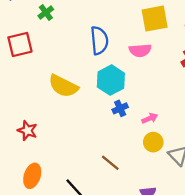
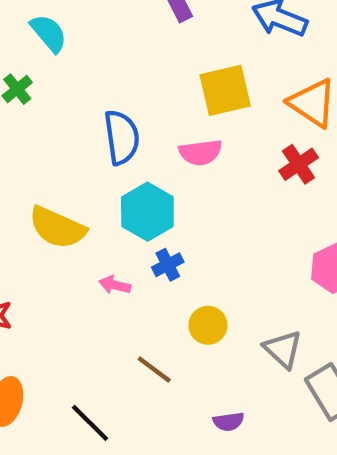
pink arrow: (150, 118) -> (115, 285), moved, turned -140
yellow circle: (153, 142) -> (208, 325), moved

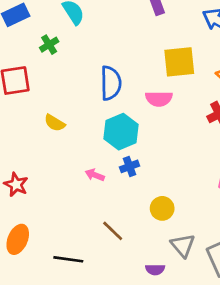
yellow semicircle: (57, 228) -> (55, 123), moved, size x0.6
yellow circle: (208, 325) -> (162, 208), moved
gray triangle: (283, 349) -> (183, 245), moved
black line: (90, 423) -> (68, 259), turned -44

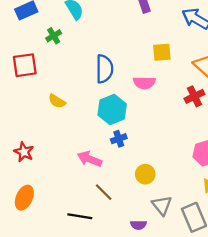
yellow square: (179, 62) -> (162, 52), size x0.7
pink arrow: (95, 175) -> (89, 159), moved, size x1.5
black line: (68, 259) -> (80, 216), moved

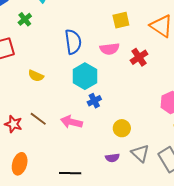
red cross: (194, 96) -> (139, 57), moved
brown line: (104, 192) -> (38, 119), moved
purple semicircle: (138, 225) -> (112, 158), moved

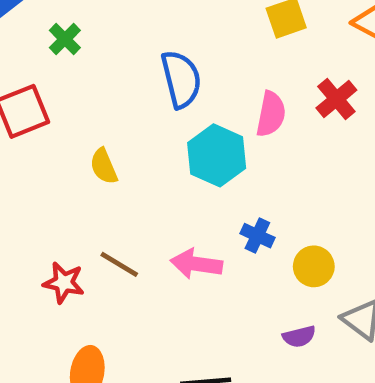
pink semicircle: (110, 49) -> (271, 114), moved, turned -66
yellow semicircle: (36, 76) -> (104, 166), turned 49
blue cross: (94, 101) -> (257, 236), moved, turned -32

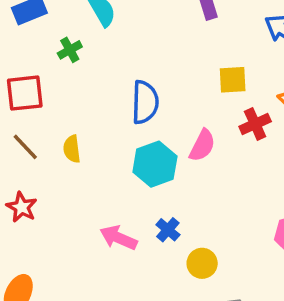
red cross: (336, 99) -> (255, 124), moved
brown line: (119, 264) -> (25, 147), moved
red star: (64, 283) -> (22, 207), moved

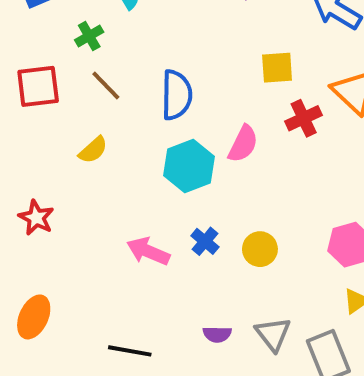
brown line: (25, 147) -> (106, 86), moved
yellow semicircle: (72, 149) -> (93, 150), turned -124
yellow circle: (202, 263) -> (260, 249), moved

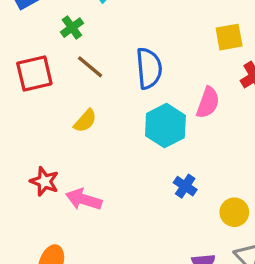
yellow circle: (260, 249) -> (234, 212), moved
pink arrow: (148, 251) -> (84, 199), moved

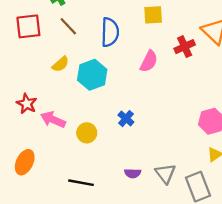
yellow square: (229, 37) -> (153, 15), moved
cyan hexagon: (165, 126) -> (92, 75), moved
yellow circle: (234, 212) -> (87, 133), moved

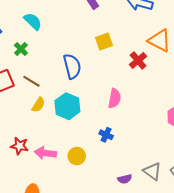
brown line: (68, 26) -> (31, 81), moved
pink semicircle: (149, 61) -> (114, 98), moved

